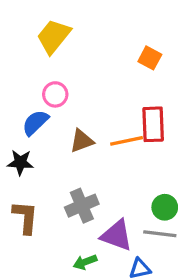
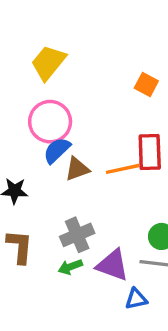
pink circle: (55, 94) -> (50, 122), size x1.6
blue semicircle: (35, 123) -> (57, 150), moved
green arrow: (85, 262) -> (70, 267), moved

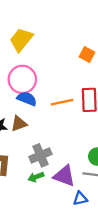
blue semicircle: (57, 150) -> (27, 99), turned 66
brown triangle: (77, 169) -> (19, 124), moved
orange line: (123, 169) -> (62, 102), moved

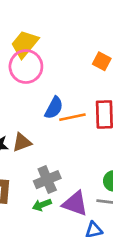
pink circle: (22, 79) -> (26, 67), moved
blue semicircle: (27, 99) -> (54, 108), moved, turned 96

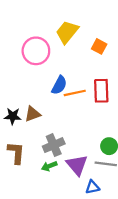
yellow trapezoid: (25, 44) -> (67, 32), moved
purple triangle: (75, 204) -> (77, 165), turned 30

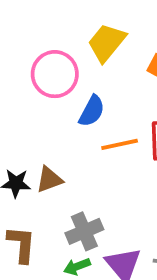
blue semicircle: (59, 85) -> (92, 111), moved

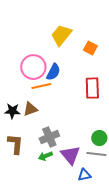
pink circle: (55, 74) -> (33, 67), moved
orange line: (120, 144) -> (41, 86), moved

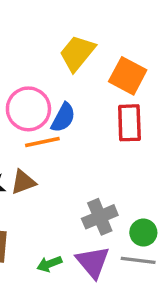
orange square: (90, 48) -> (128, 76), size x1.5
red rectangle: (92, 88) -> (129, 123), moved
gray cross: (49, 137) -> (100, 217), moved

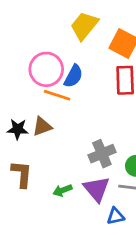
orange line: (42, 142) -> (57, 95), turned 30

